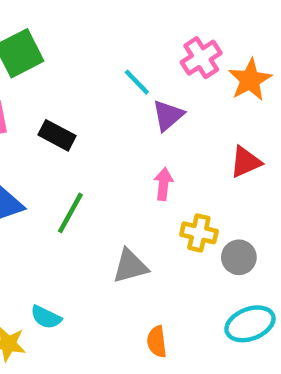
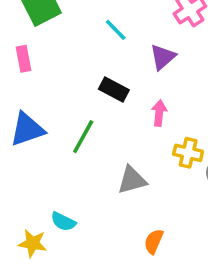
cyan line: (137, 82) -> (116, 30), moved
black rectangle: (57, 135) -> (114, 90), moved
orange semicircle: (157, 342) -> (154, 241), turned 30

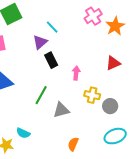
purple triangle: (163, 57) -> (40, 42), moved
black rectangle: (114, 90) -> (51, 60), turned 35
green line: (83, 137) -> (41, 95), moved

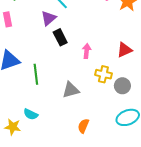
red triangle: (113, 63) -> (125, 50), moved
green line: (41, 95) -> (36, 74), moved, turned -36

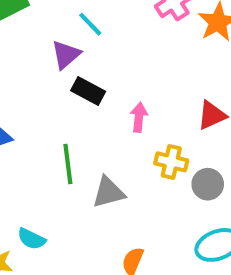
black rectangle: (60, 37) -> (88, 91), turned -35
green line: (36, 74) -> (68, 164), moved

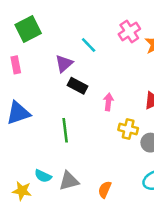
cyan line: (90, 24) -> (89, 45), moved
gray triangle: (108, 192) -> (69, 181), moved

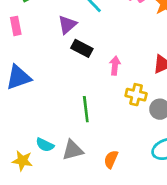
green line: (65, 130) -> (86, 109), moved

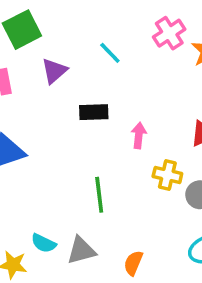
purple triangle: (67, 25) -> (54, 71), moved
black rectangle: (82, 48) -> (94, 112), turned -30

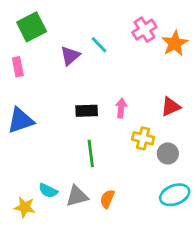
purple triangle: (54, 71) -> (70, 56), moved
black rectangle: (94, 112) -> (87, 111), moved
orange semicircle: (133, 263) -> (107, 199), moved

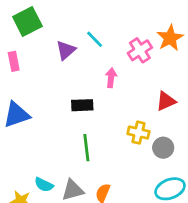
pink cross: (144, 30) -> (140, 50), moved
pink arrow: (121, 108) -> (111, 78), moved

